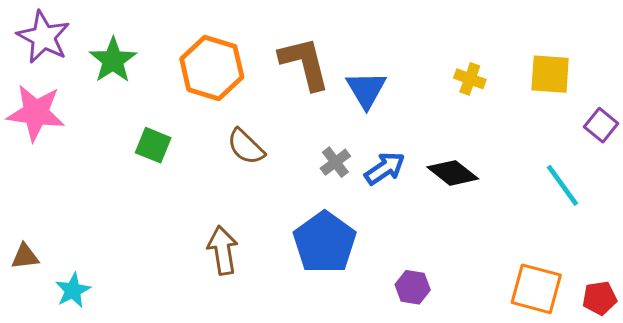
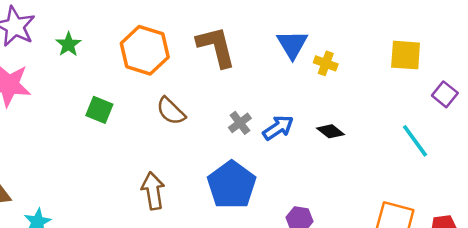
green star: (113, 60) -> (68, 44), size x0.7
yellow cross: (470, 79) -> (326, 63), moved
blue triangle: (366, 90) -> (292, 44), moved
black diamond: (453, 173) -> (330, 131), size x0.7

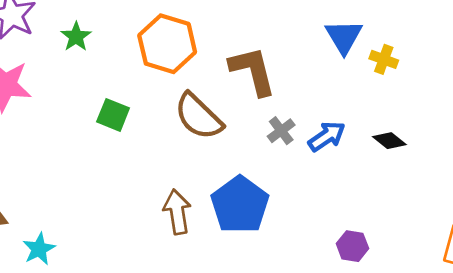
brown L-shape: (216, 47) -> (253, 71), moved
brown semicircle: (171, 111) -> (199, 116), size x1.4
blue pentagon: (232, 185) -> (240, 205), moved

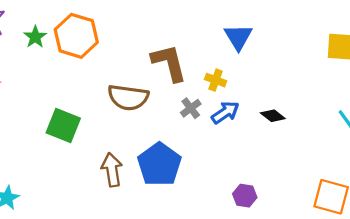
orange hexagon: (167, 44) -> (76, 36), moved
yellow cross: (384, 59) -> (216, 80), moved
green square: (113, 115) -> (63, 125), moved, size x1.4
brown semicircle: (199, 116) -> (128, 97), turned -36

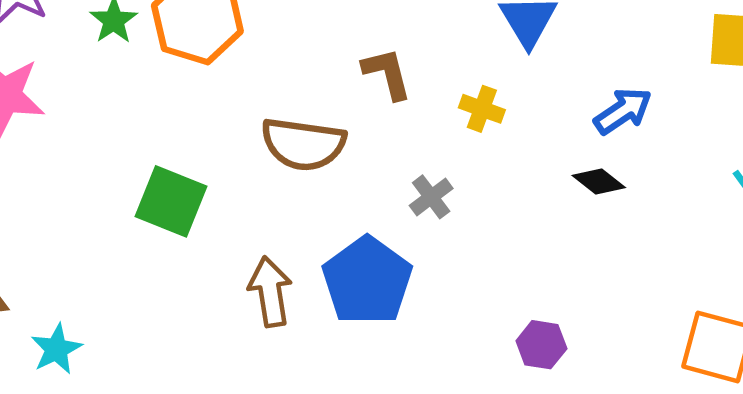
brown L-shape: (169, 63) -> (387, 74), size x0.7
gray cross: (191, 108) -> (431, 197), moved
blue arrow: (225, 113) -> (623, 111), moved

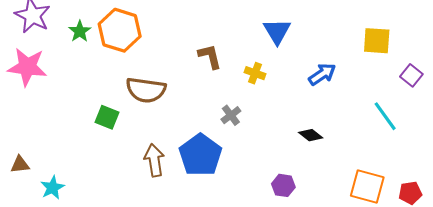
brown semicircle: (303, 144) -> (146, 90), moved
black diamond: (599, 182) -> (311, 135), moved
green square: (171, 201) -> (107, 117), size x0.7

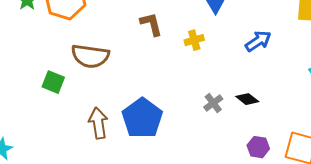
yellow cross: (255, 73) -> (194, 40), turned -36
gray cross: (231, 115) -> (213, 103), moved
purple hexagon: (283, 185) -> (258, 147), moved

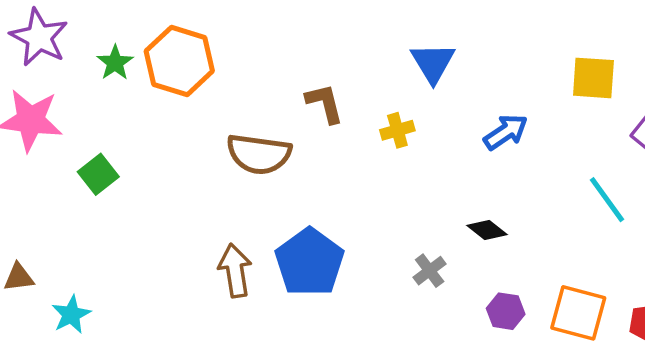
brown semicircle: (90, 56) -> (259, 154), moved
green square: (53, 82) -> (98, 174), moved, turned 30
gray cross: (213, 103) -> (430, 271), moved

